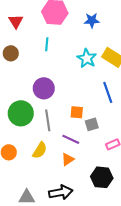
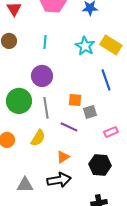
cyan line: (47, 44) -> (45, 42), moved
orange triangle: (68, 159) -> (63, 157), moved

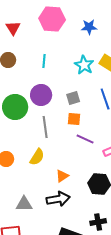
green circle: (19, 101) -> (15, 107), moved
gray square: (90, 112) -> (73, 98), moved
purple line: (69, 127) -> (85, 139), moved

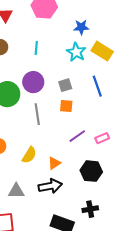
blue star: (89, 27) -> (81, 27), moved
purple line: (85, 139) -> (77, 136), moved, turned -60
yellow semicircle: (37, 157) -> (29, 155), moved

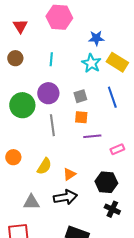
purple line: (77, 136) -> (92, 136), moved, turned 30
black cross: (90, 209) -> (112, 209), moved, turned 35

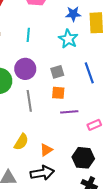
yellow rectangle: (117, 62) -> (96, 23), moved, turned 55

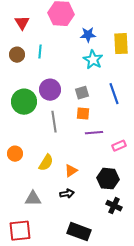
blue star: (73, 14) -> (88, 35), moved
cyan line: (28, 35) -> (40, 52), moved
black arrow: (42, 173) -> (67, 194), size x0.6

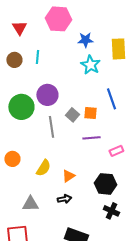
gray square: (82, 93) -> (72, 115), moved, turned -32
orange square: (83, 114) -> (90, 113), moved

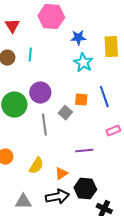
orange square: (90, 113) -> (81, 100), moved
purple line: (91, 138) -> (84, 151), moved
pink rectangle: (116, 151) -> (113, 131), moved
black hexagon: (105, 184) -> (85, 189), moved
black arrow: (64, 199) -> (57, 197), size x1.6

